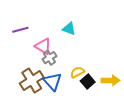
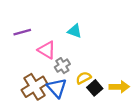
gray cross: (49, 58) -> (62, 66), moved

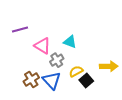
cyan triangle: (75, 31) -> (70, 42), moved
brown cross: (34, 87) -> (31, 80), size x0.7
yellow arrow: (119, 87) -> (109, 66), moved

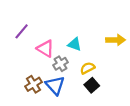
purple line: (20, 30) -> (22, 31), turned -35
yellow arrow: (109, 66) -> (116, 40), moved
yellow semicircle: (76, 71) -> (88, 68), moved

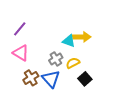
yellow arrow: (116, 40) -> (82, 37), moved
pink triangle: (45, 49) -> (21, 53), moved
yellow semicircle: (88, 68) -> (73, 63), moved

